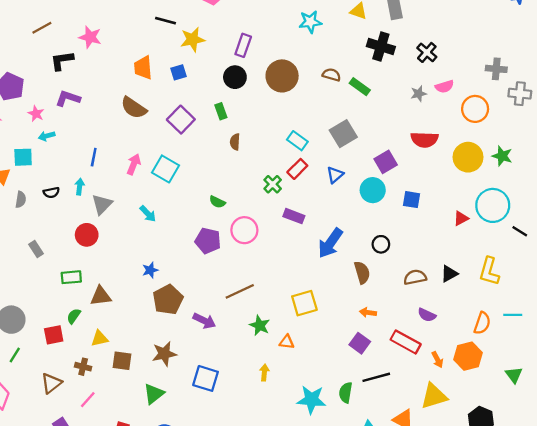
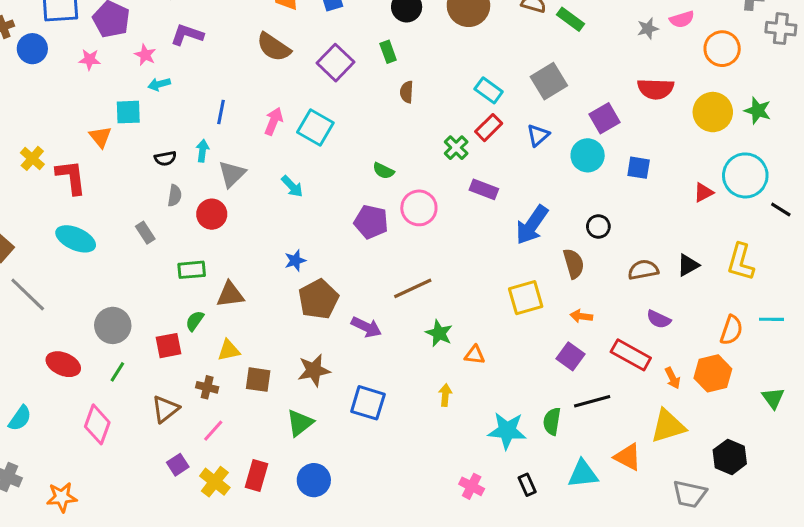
gray semicircle: (21, 200) -> (175, 196), moved
yellow square: (304, 303) -> (526, 298), moved

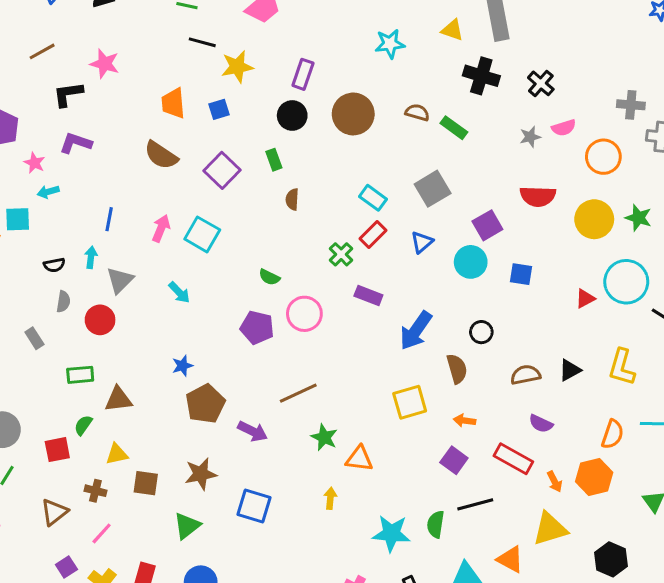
orange triangle: (475, 355) -> (359, 459), size x1.4

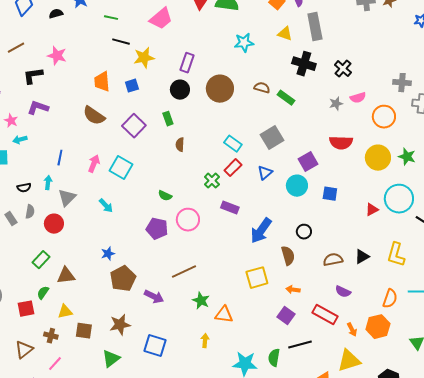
gray rectangle: (34, 338) -> (11, 219), moved
green rectangle: (80, 375) -> (41, 260), turned -42

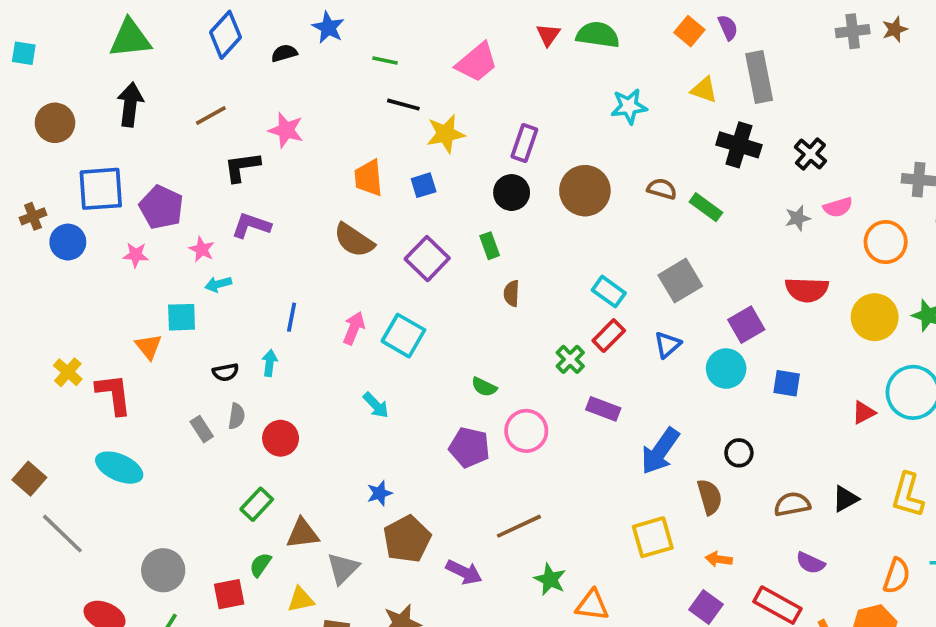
gray triangle: (67, 198) -> (343, 568), moved

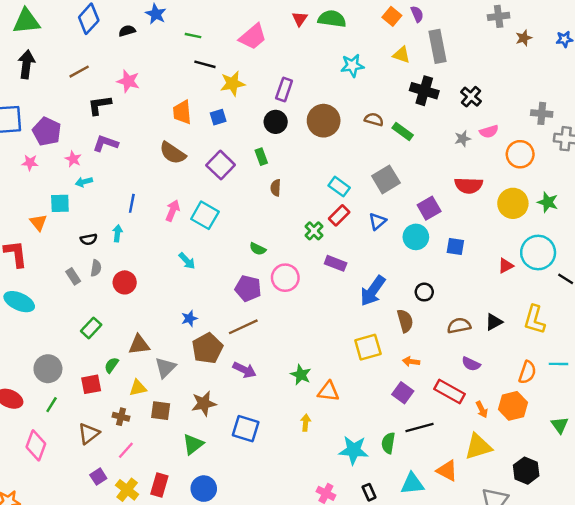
brown star: (895, 29) -> (524, 38), moved
green rectangle: (257, 504) -> (91, 328), moved
brown line: (519, 526) -> (243, 327), moved

